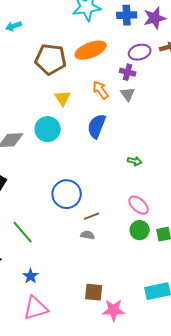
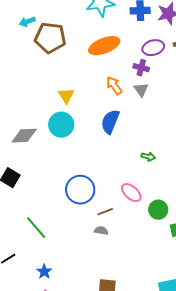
brown pentagon: (51, 59) -> (50, 38), moved
yellow triangle: (63, 98) -> (66, 96), moved
pink ellipse: (139, 205) -> (131, 193), moved
green circle: (140, 230) -> (158, 210), moved

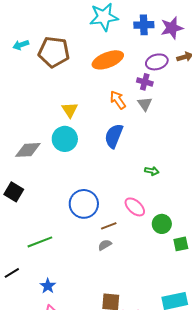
cyan arrow: (27, 22) -> (21, 45), moved
green line: (36, 228) -> (40, 242), turned -70
gray semicircle: (101, 231) -> (105, 245), turned -40

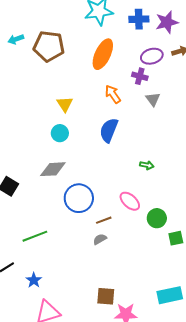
orange ellipse: (108, 60) -> (103, 54), turned -44
gray triangle: (145, 104) -> (153, 99), moved
cyan circle: (65, 139) -> (60, 133), size x0.7
gray diamond: (28, 150) -> (53, 169), moved
blue star: (48, 286) -> (34, 280), moved

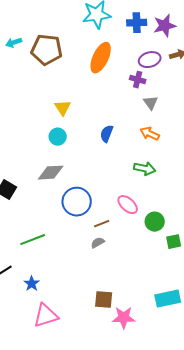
orange arrow: (113, 94) -> (150, 134), moved, turned -30
blue semicircle: (109, 130) -> (107, 134), size x0.7
green arrow: (147, 165) -> (145, 169), size x1.5

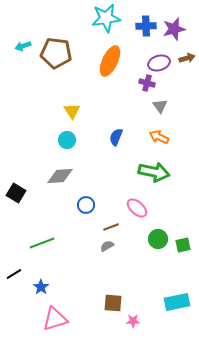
green arrow: (145, 169) -> (154, 172), size x1.4
blue circle: (77, 202) -> (86, 205), size x0.6
green circle: (155, 222) -> (158, 239), moved
pink star: (124, 318) -> (133, 321), size x0.6

